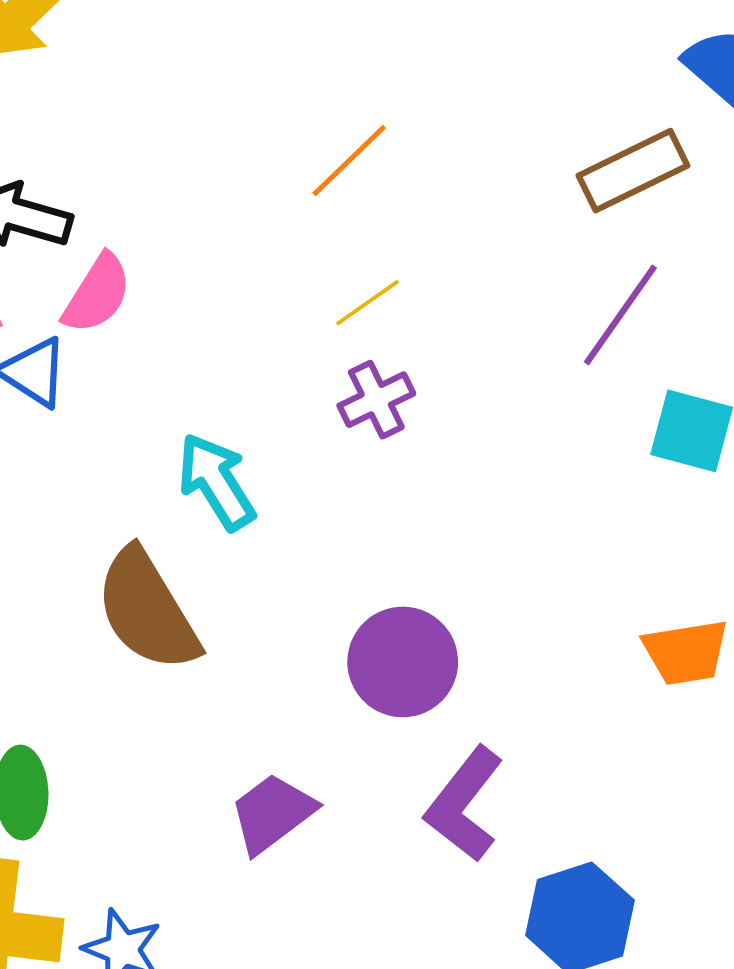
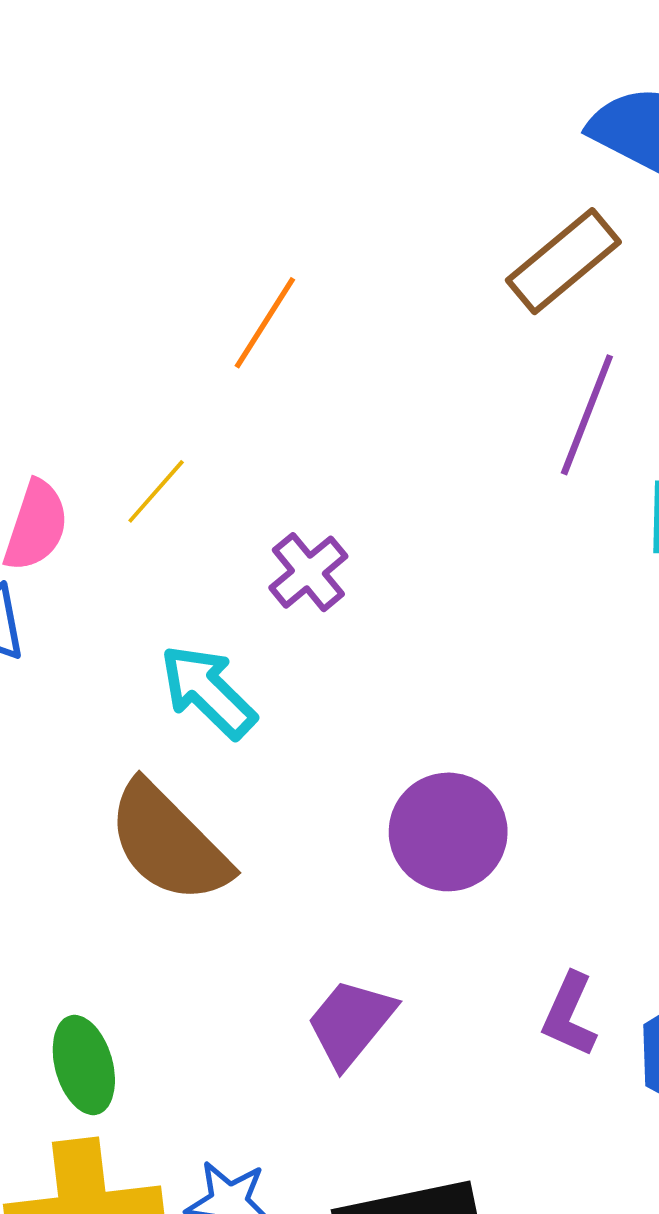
yellow line: (368, 303) -> (156, 491), moved
purple cross: (376, 400) -> (308, 572), moved
purple L-shape: (464, 804) -> (569, 1015), moved, size x0.7

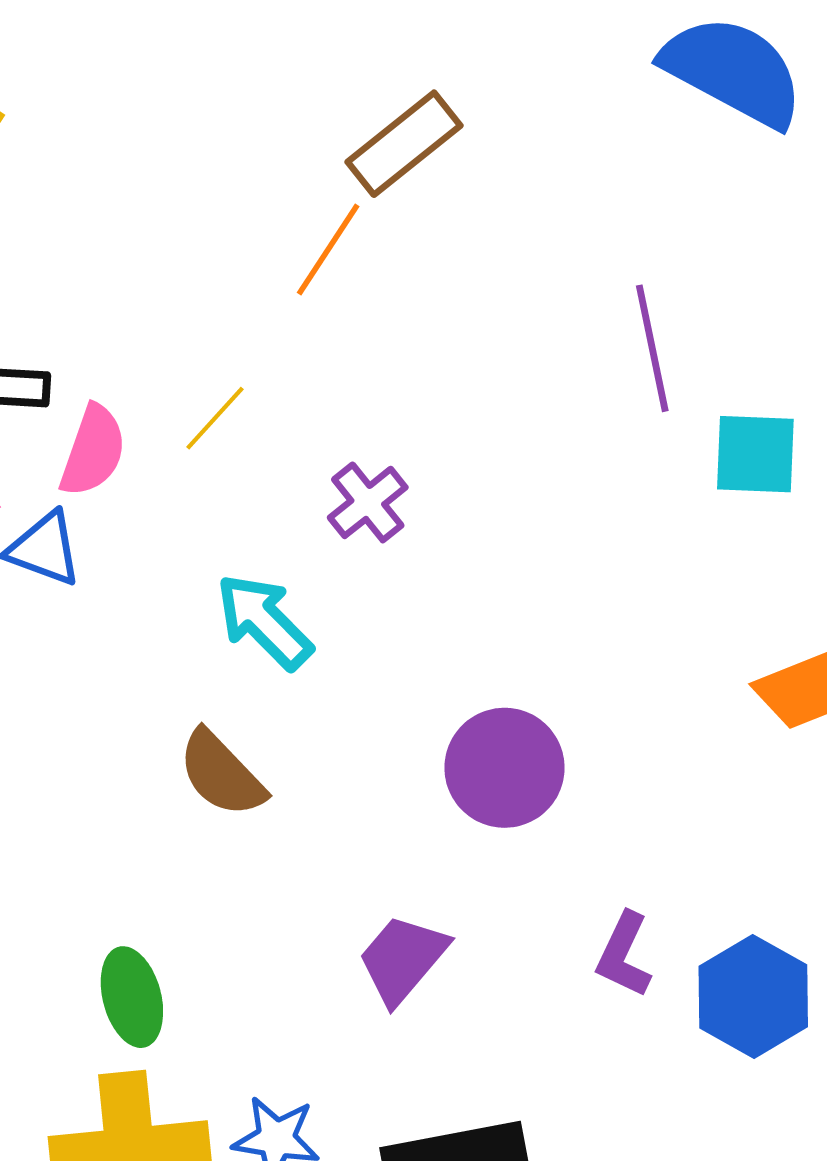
brown rectangle: (563, 261) -> (404, 144), moved
purple line: (587, 415) -> (652, 348), turned -34
brown semicircle: (168, 843) -> (221, 774), size x0.7

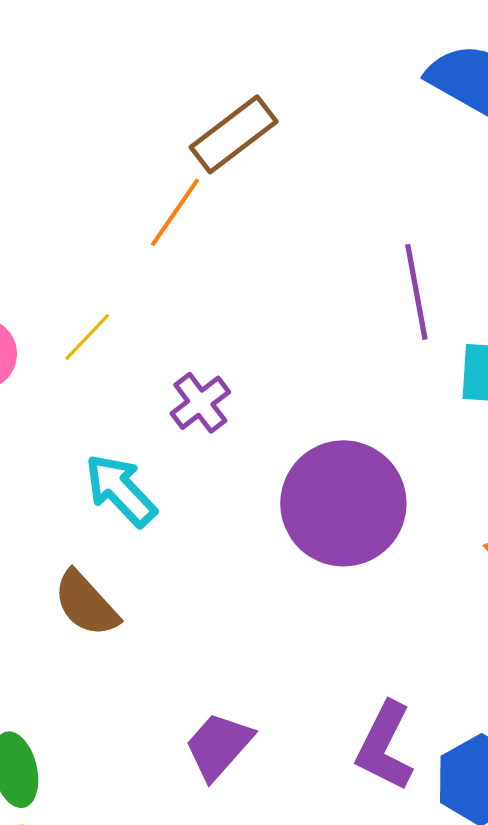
purple circle: (504, 768) -> (343, 503), moved, size x1.4
purple L-shape: (624, 955) -> (385, 746), size x1.4

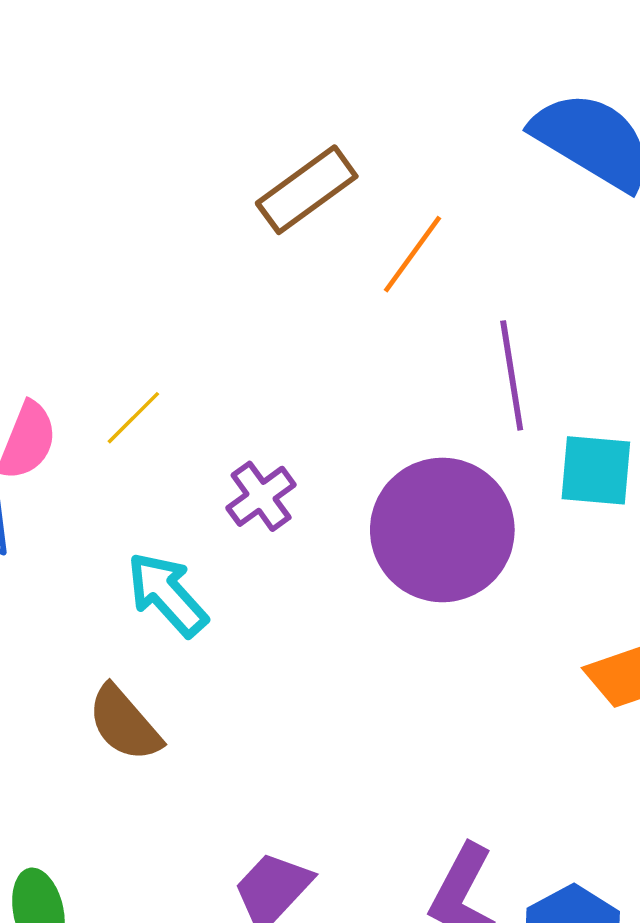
orange line: (175, 212) -> (412, 254), moved
purple circle: (343, 503) -> (442, 530), moved

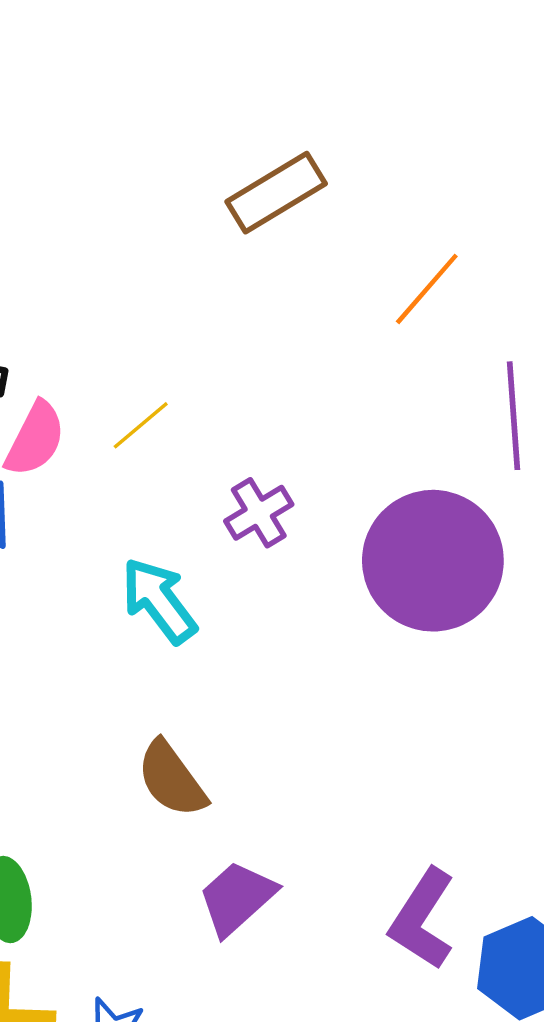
brown rectangle: (307, 190) -> (276, 193), moved
brown semicircle: (124, 723) -> (172, 779), moved

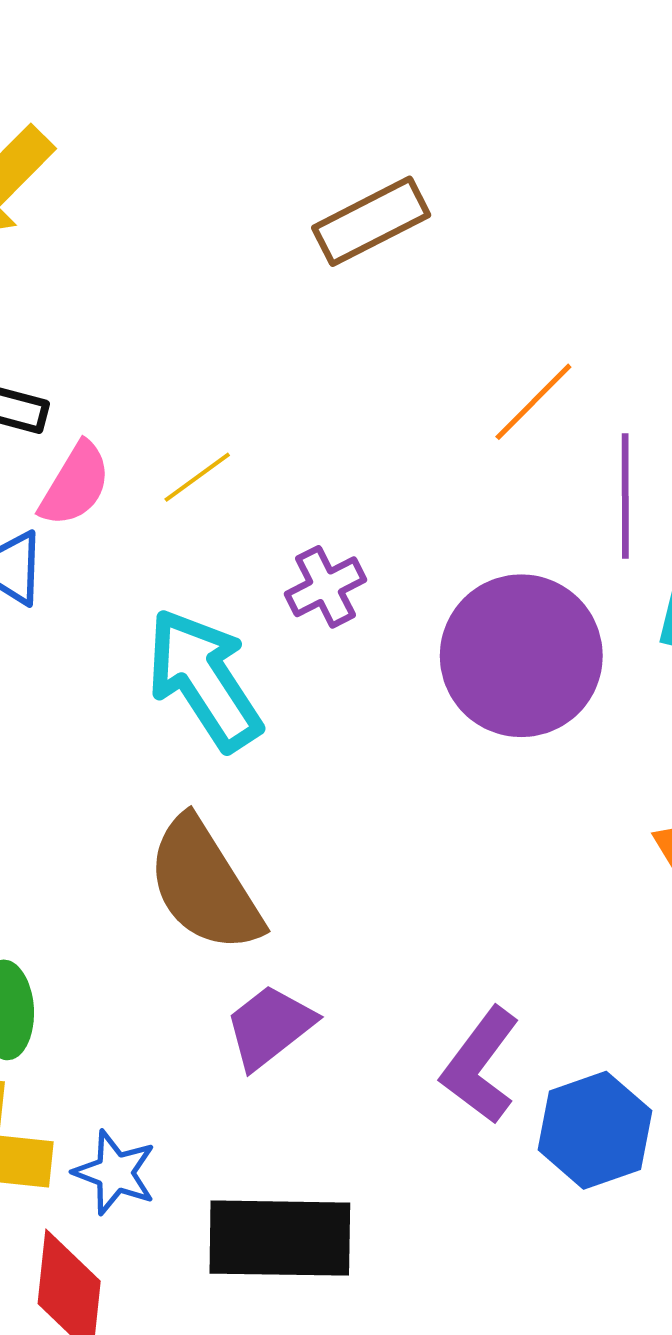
orange line: (427, 289) -> (533, 402), moved
cyan arrow: (159, 600) -> (204, 679), size x1.4
brown semicircle: (172, 779) -> (204, 885), size x1.5

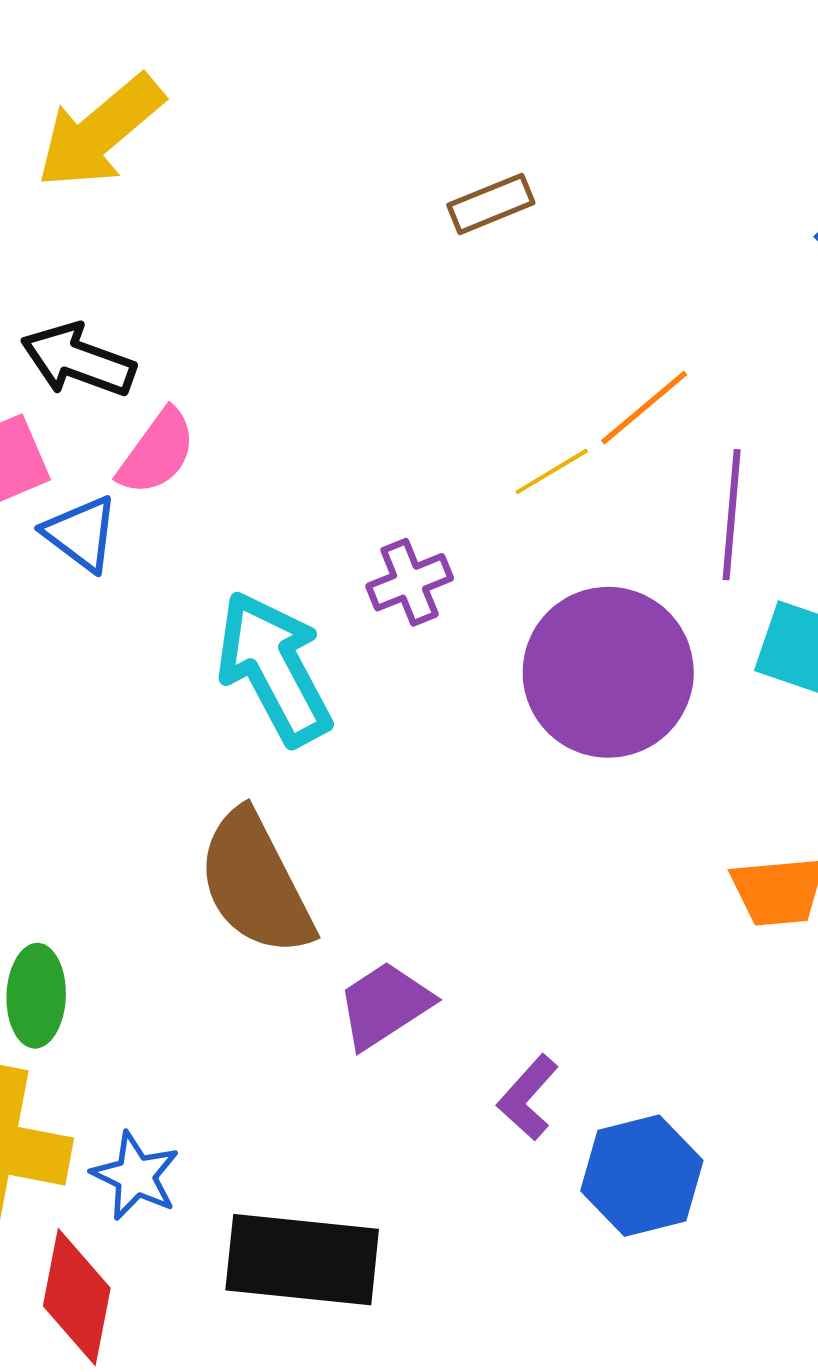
brown rectangle: (371, 221) -> (491, 204), size x0.7
yellow line: (197, 477) -> (552, 471), moved
purple trapezoid: (270, 1027) -> (385, 1005), moved
purple L-shape: (480, 1066) -> (528, 1097), size x0.7

